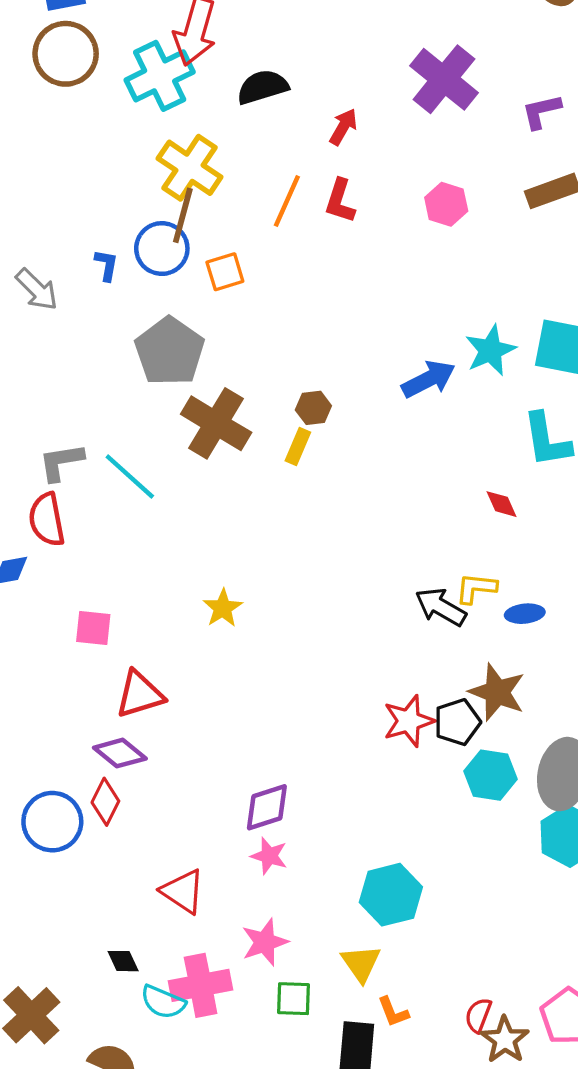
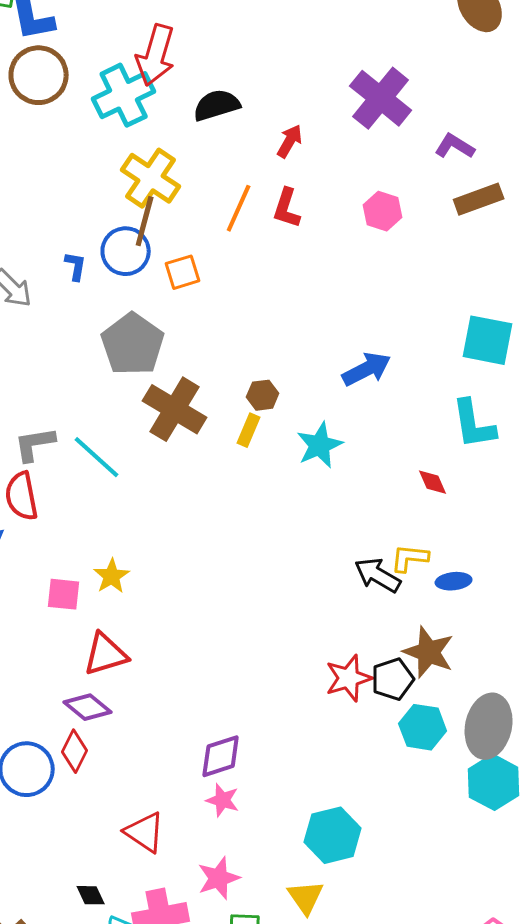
purple L-shape: (541, 111) -> (455, 146), moved, turned 45
cyan star: (490, 350) -> (320, 445), moved
yellow star: (223, 608) -> (112, 576), moved

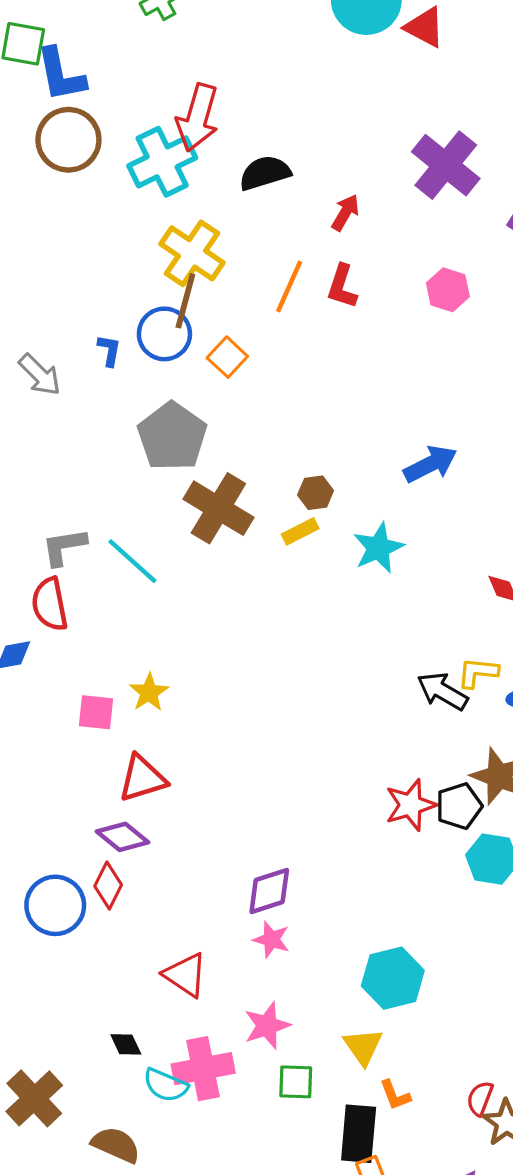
orange square: (183, 272) -> (227, 357), turned -30
yellow rectangle: (249, 430) -> (300, 531), turned 40

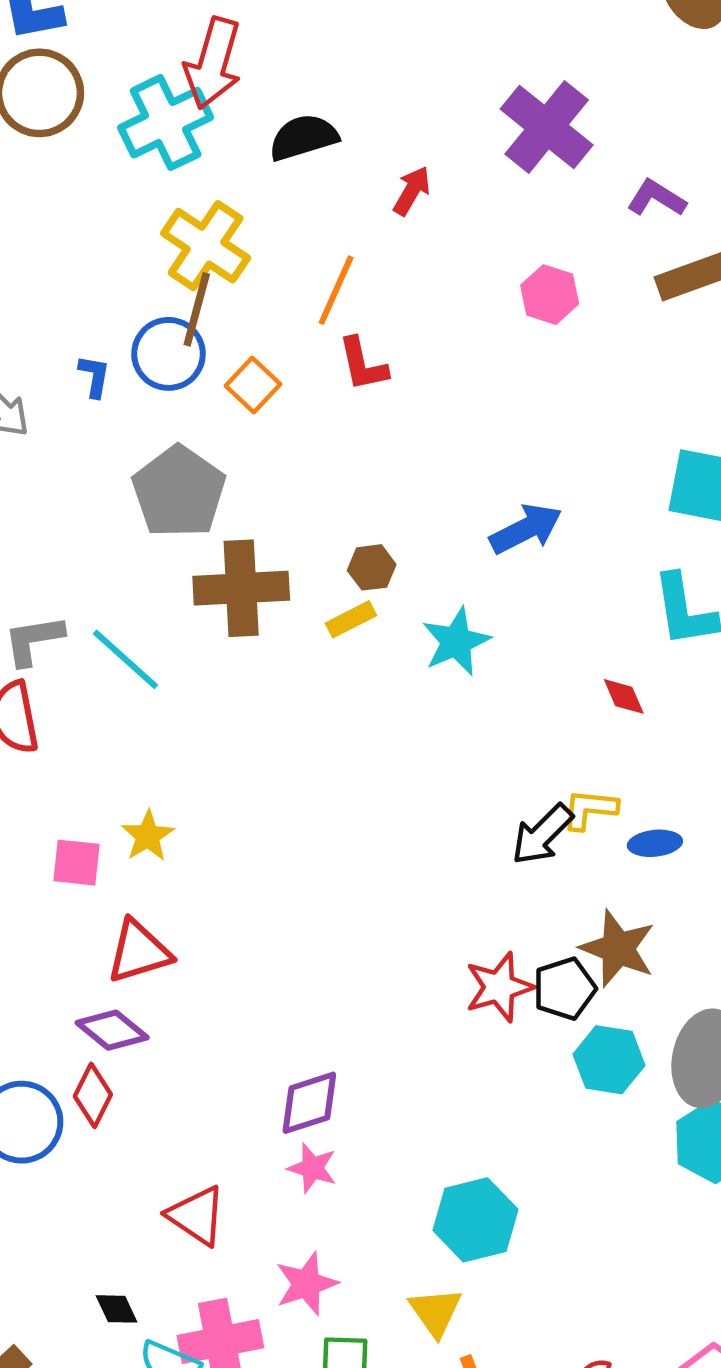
red L-shape: (342, 286) -> (363, 364), moved, turned -30
brown cross: (218, 508) -> (241, 588), turned -34
black arrow: (442, 691) -> (542, 834), turned -75

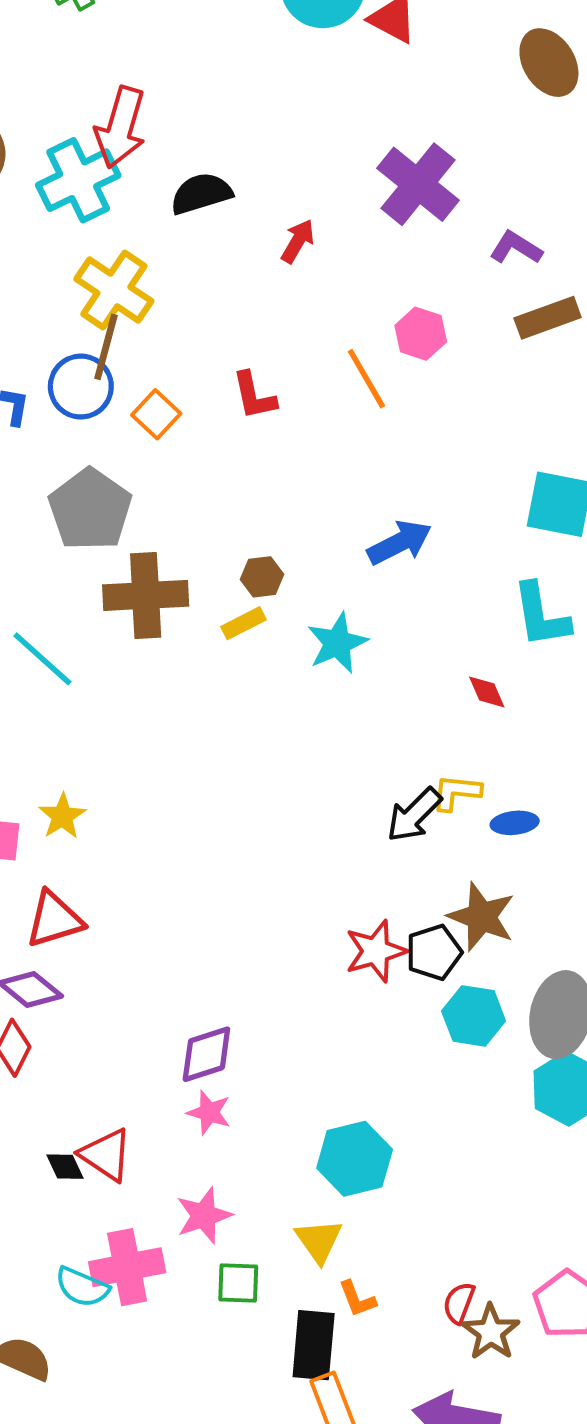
orange line: (336, 290) -> (366, 379), moved, turned -54
black diamond: (117, 1309) -> (65, 1167), moved

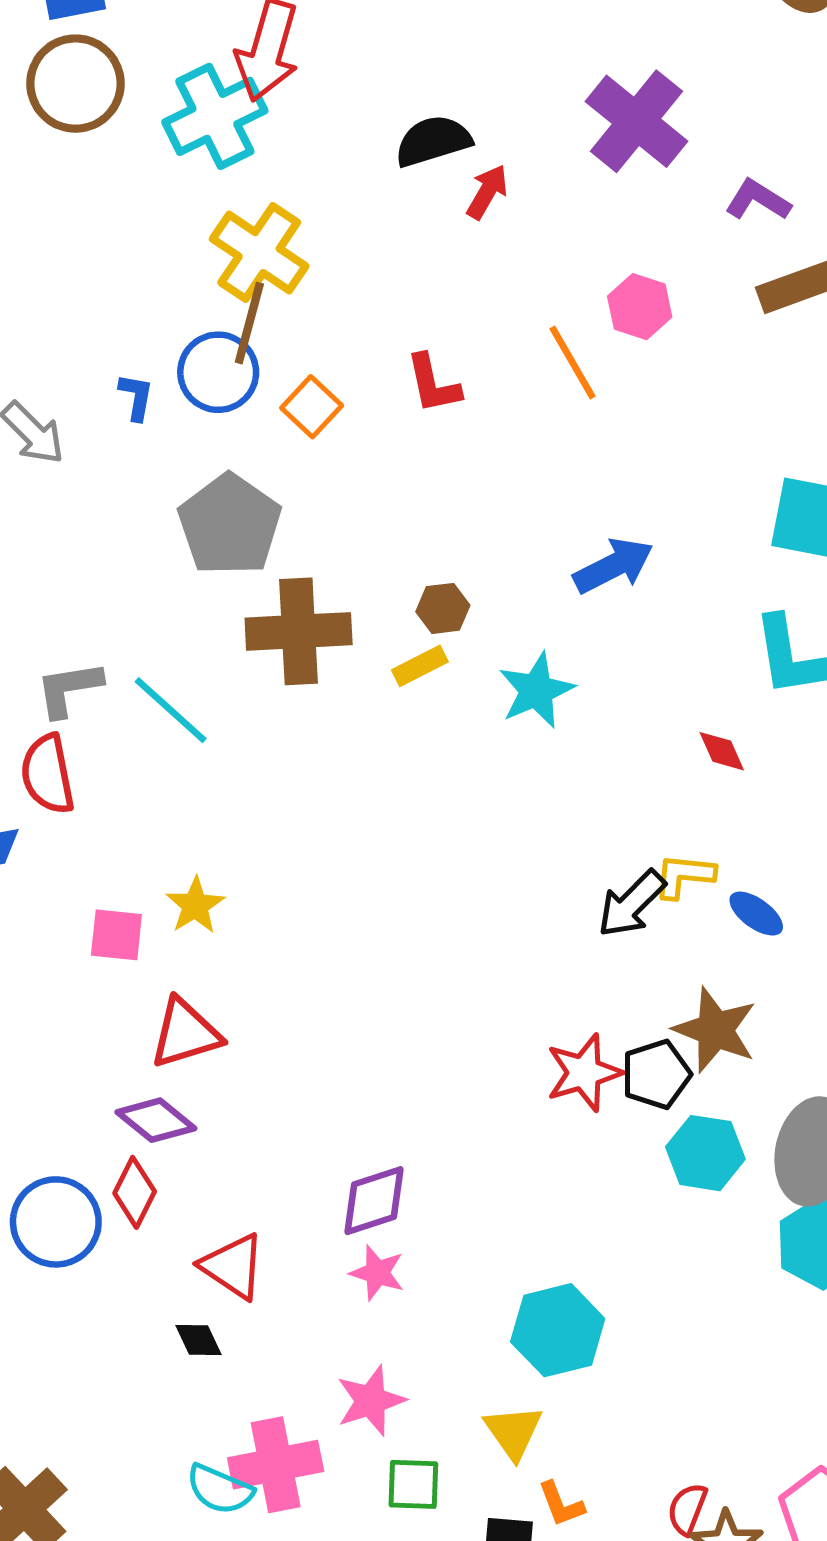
black semicircle: (201, 193) -> (433, 141), moved
blue ellipse: (515, 823) -> (756, 914), turned 42
red triangle: (106, 1155) -> (233, 1266), moved

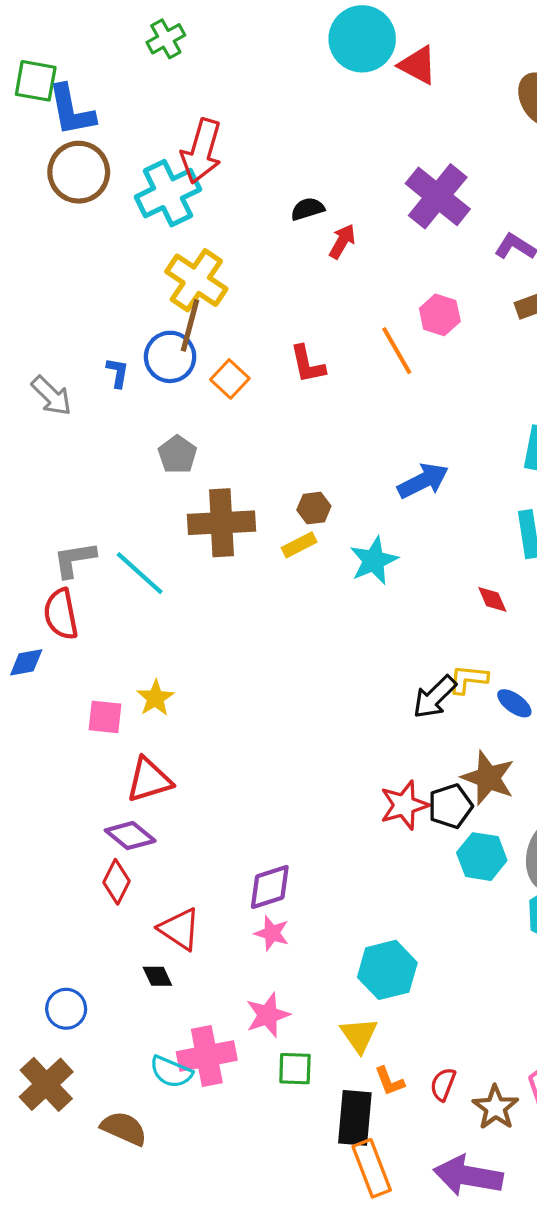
black semicircle: (433, 141) -> (308, 209), size x0.7
gray pentagon: (230, 525) -> (177, 455), size x0.6
blue circle: (56, 1222) -> (66, 1009), moved, size x0.7
red semicircle: (687, 1509) -> (443, 1084), moved

